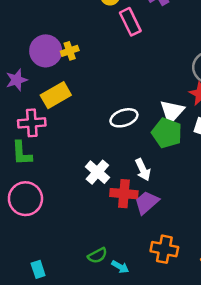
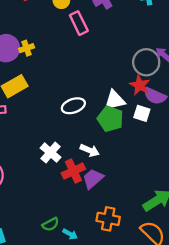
white triangle: (172, 112) -> (115, 100), turned 35
white arrow: (143, 170) -> (90, 150), turned -42
red cross: (124, 194) -> (73, 171), turned -30

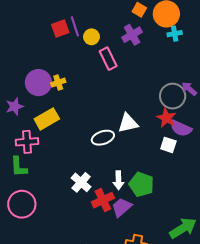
white triangle: (115, 100) -> (128, 123), moved
green pentagon: (110, 119) -> (141, 184), moved
white arrow: (90, 150) -> (119, 180), turned 66

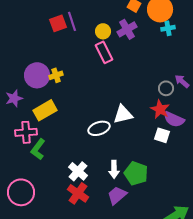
yellow circle: (91, 37) -> (103, 31), moved
gray circle: (173, 96) -> (166, 88), size x0.6
green L-shape: (19, 167) -> (38, 149), moved, turned 40
red cross: (103, 200) -> (78, 193), moved, turned -30

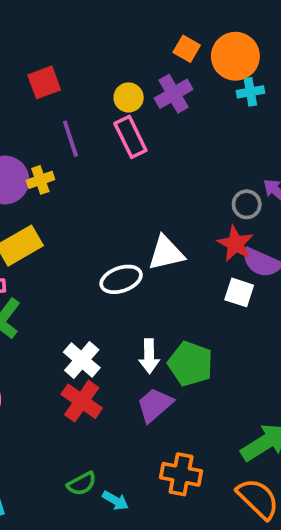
purple line: (72, 21) -> (70, 139), moved

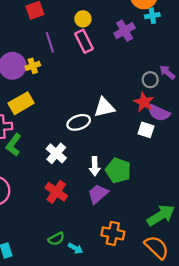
purple cross: (174, 94) -> (125, 31), moved
white cross: (82, 360) -> (56, 153), moved

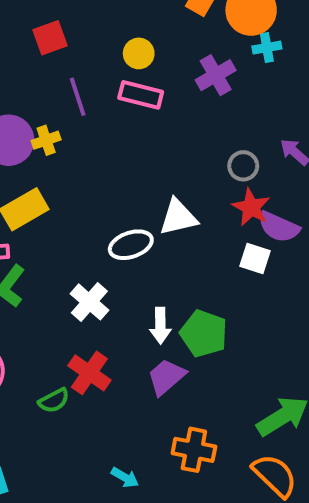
pink rectangle: (84, 41) -> (141, 95), turned -50
gray circle: (150, 80) -> (243, 166), moved
green semicircle: (56, 239) -> (54, 401), moved

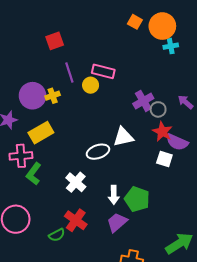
yellow circle: (139, 53) -> (91, 85), moved
purple cross: (216, 75) -> (143, 101), moved

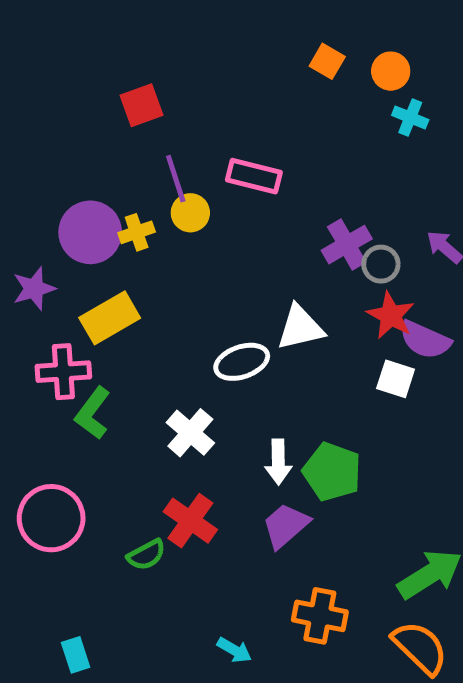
orange circle: (162, 26) -> (391, 71), size x0.6
cyan cross: (171, 46) -> (410, 118), turned 32
yellow circle: (91, 85) -> (190, 213), moved

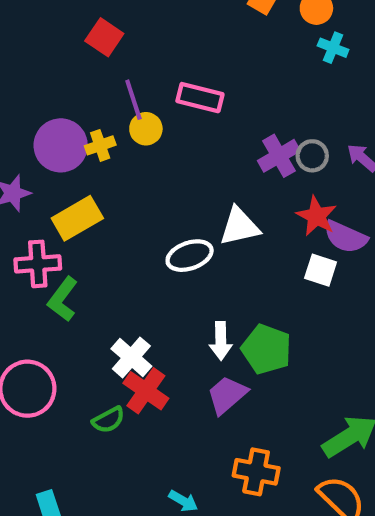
red square: (141, 105) -> (104, 37), turned -36
gray circle: (381, 264) -> (312, 156), moved
white cross: (190, 433) -> (131, 357), moved

